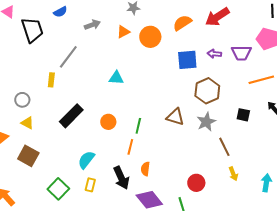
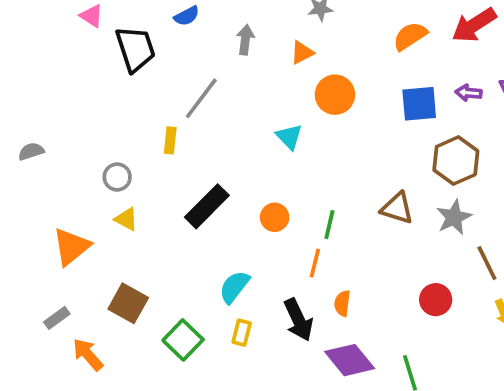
gray arrow: (92, 25) -> (245, 40), turned -63
orange circle: (150, 37) -> (335, 95), moved
cyan triangle: (116, 78) -> (289, 137), turned 42
brown square: (28, 156) -> (128, 303), moved
red circle: (196, 183) -> (436, 300), moved

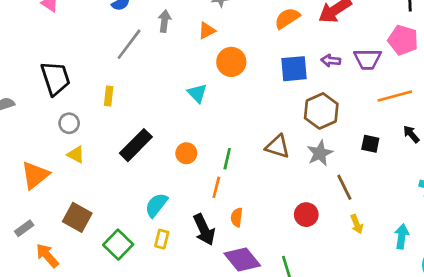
black trapezoid: (135, 49) -> (55, 78), moved
gray line: (201, 98) -> (129, 44), moved

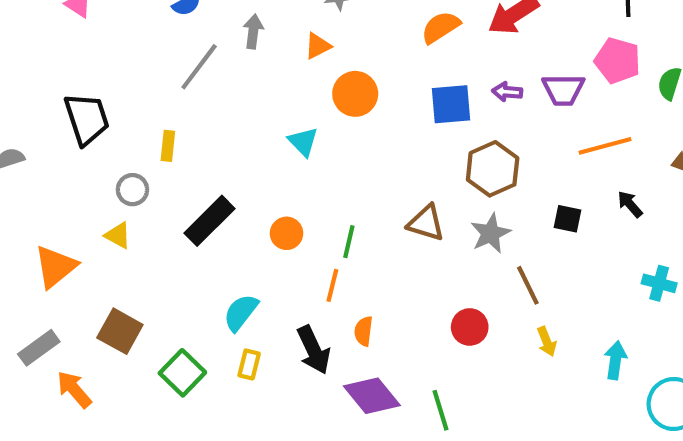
gray circle: (69, 123) -> (132, 190), moved
gray rectangle: (24, 228) -> (39, 348), size x1.4

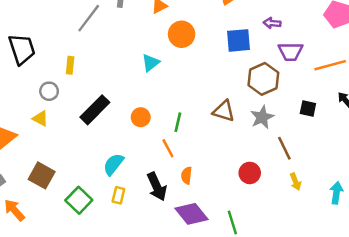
purple trapezoid: (563, 90) -> (291, 52), moved
purple arrow: (507, 92) -> (272, 23), moved
cyan triangle: (303, 142) -> (151, 63), turned 36
orange line: (332, 285) -> (168, 148), turned -42

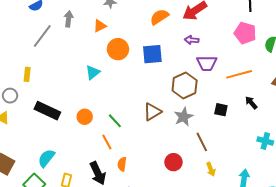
blue square: (239, 40) -> (152, 54), moved
black rectangle: (95, 110) -> (47, 111), turned 70
brown triangle: (224, 111) -> (152, 112), turned -48
green line: (178, 122) -> (115, 121), turned -56
cyan semicircle: (113, 164) -> (46, 158), moved

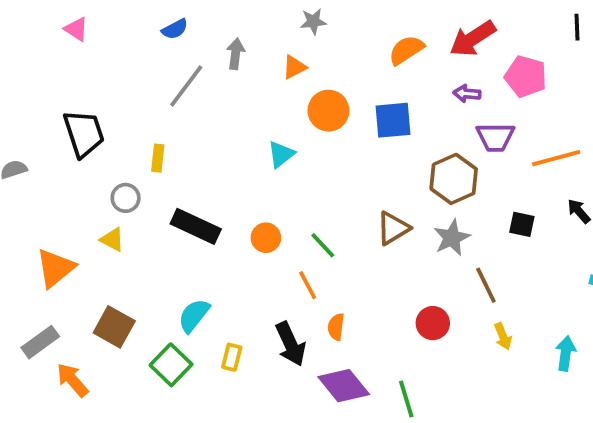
pink pentagon: (245, 33) -> (526, 77), moved

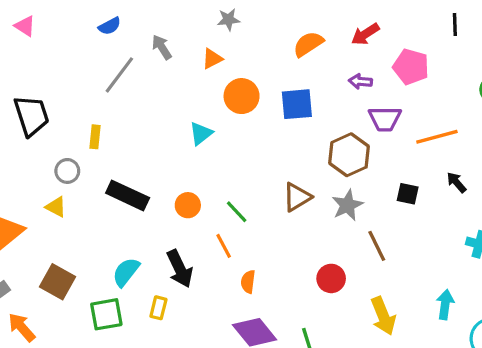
red arrow: (473, 39) -> (365, 34), size x0.7
gray arrow: (236, 54) -> (162, 47), turned -40
yellow arrow: (503, 336) -> (383, 316), moved, size x1.6
black arrow: (291, 344) -> (180, 269), moved
green square: (171, 365) -> (106, 314), turned 36

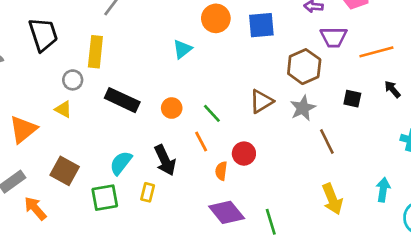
yellow rectangle: (95, 137) -> (95, 52), size x1.6
red circle: (331, 278) -> (244, 154), moved

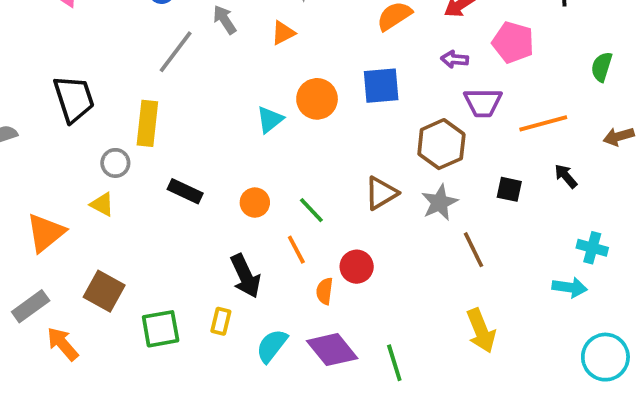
orange circle: (216, 18) -> (317, 99), moved
black rectangle: (122, 100) -> (185, 191), size x0.7
cyan semicircle: (121, 163) -> (272, 346), moved
cyan arrow: (383, 190) -> (570, 287), moved, turned 90

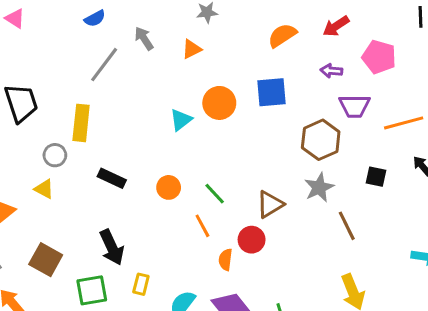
brown triangle: (381, 193) -> (270, 204), moved
black arrow: (245, 276) -> (112, 247), moved

